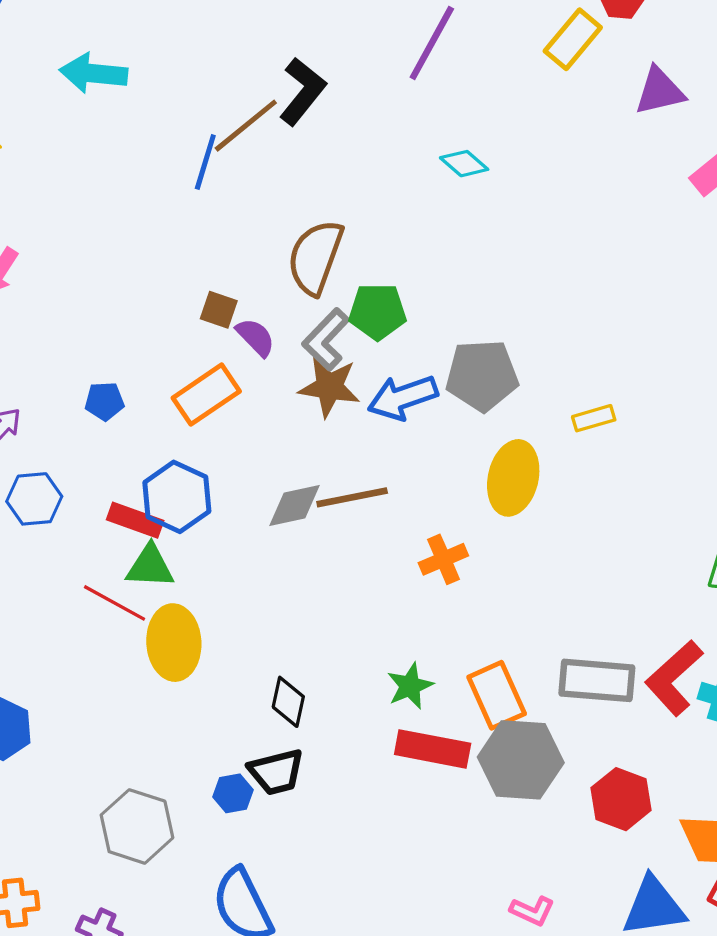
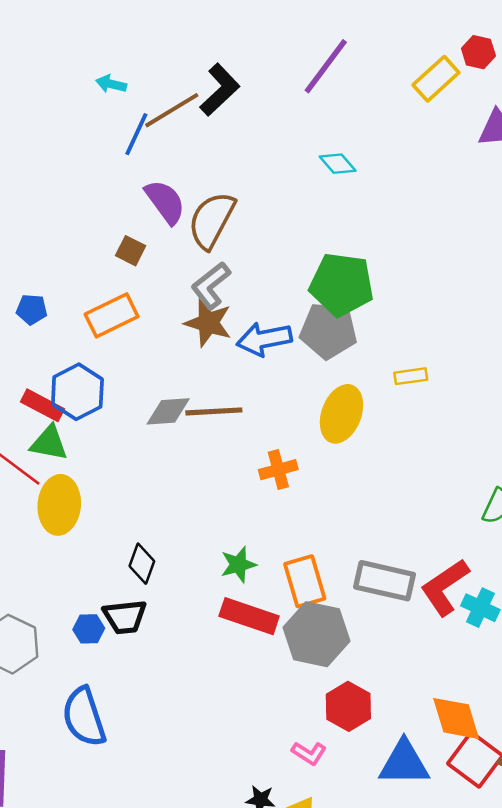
cyan arrow: (93, 73) -> (111, 84), moved, size x0.6
green pentagon: (378, 312) -> (342, 285), moved, size x1.4
purple semicircle: (256, 337) -> (165, 202), moved, size x1.4
red hexagon: (621, 799) -> (348, 706), moved

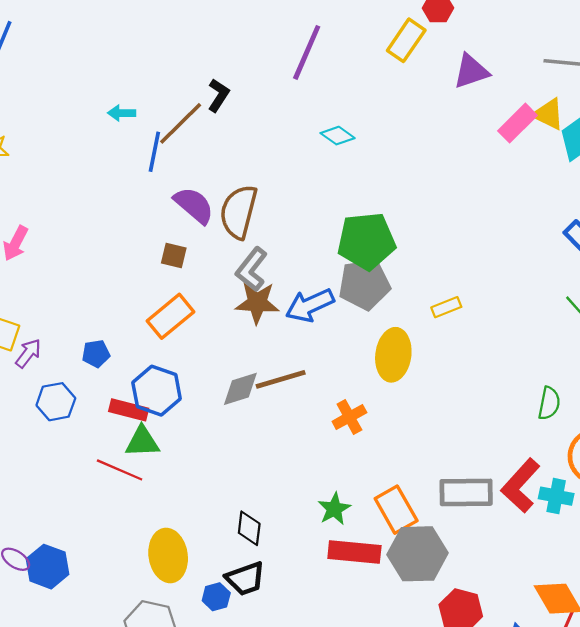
black L-shape: (220, 90) -> (218, 95), size x0.7
blue pentagon: (32, 309) -> (96, 354), moved
yellow ellipse: (59, 505) -> (168, 555), moved

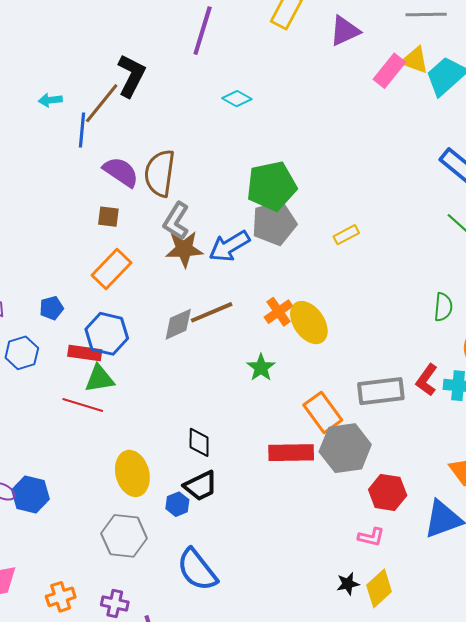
black L-shape: (218, 95) -> (131, 76), size x1.5
yellow ellipse: (393, 355) -> (309, 323), moved, turned -36
orange cross: (349, 417) -> (279, 312), moved
red L-shape: (520, 486) -> (427, 380), size x0.7
green star: (334, 509) -> (261, 368), moved

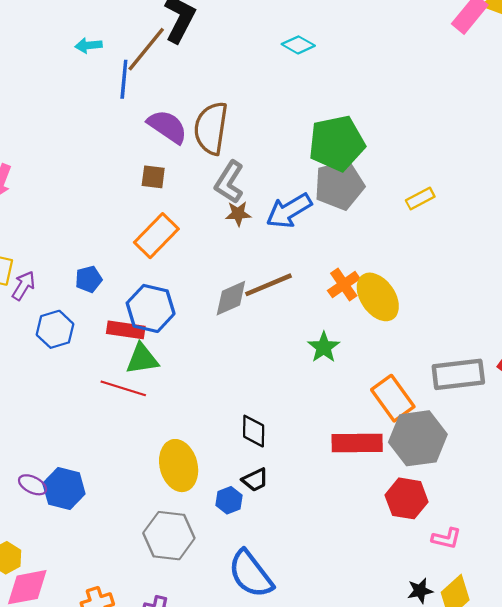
brown star: (184, 249) -> (238, 214), size x0.6
black trapezoid: (201, 486) -> (255, 480), size x0.7
red hexagon: (388, 492) -> (407, 498), moved

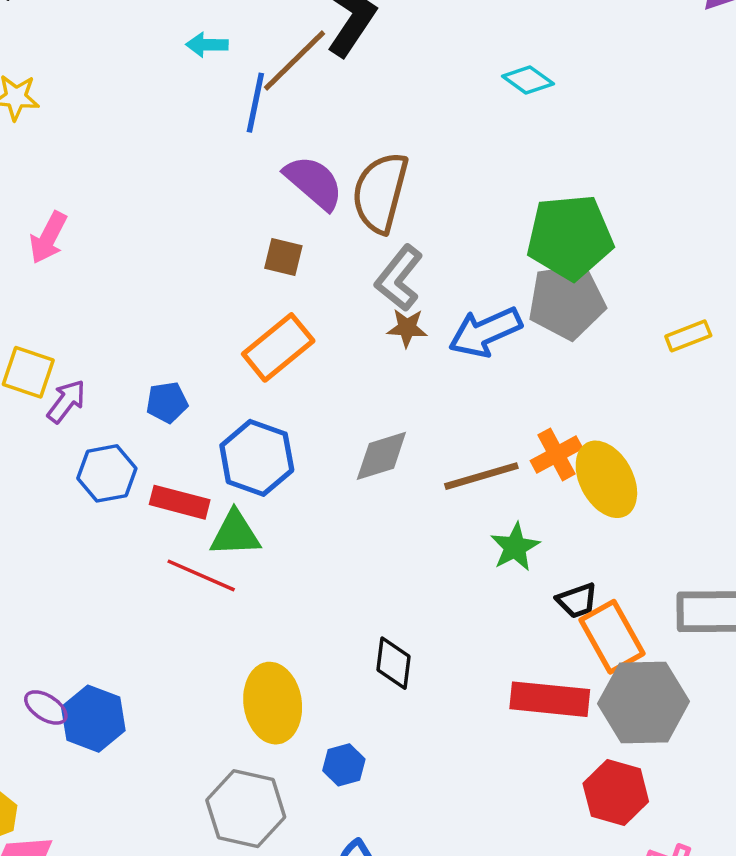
brown line: (269, 285) -> (481, 476), moved
red rectangle: (126, 330) -> (180, 502), moved
black trapezoid: (255, 480) -> (577, 601), moved

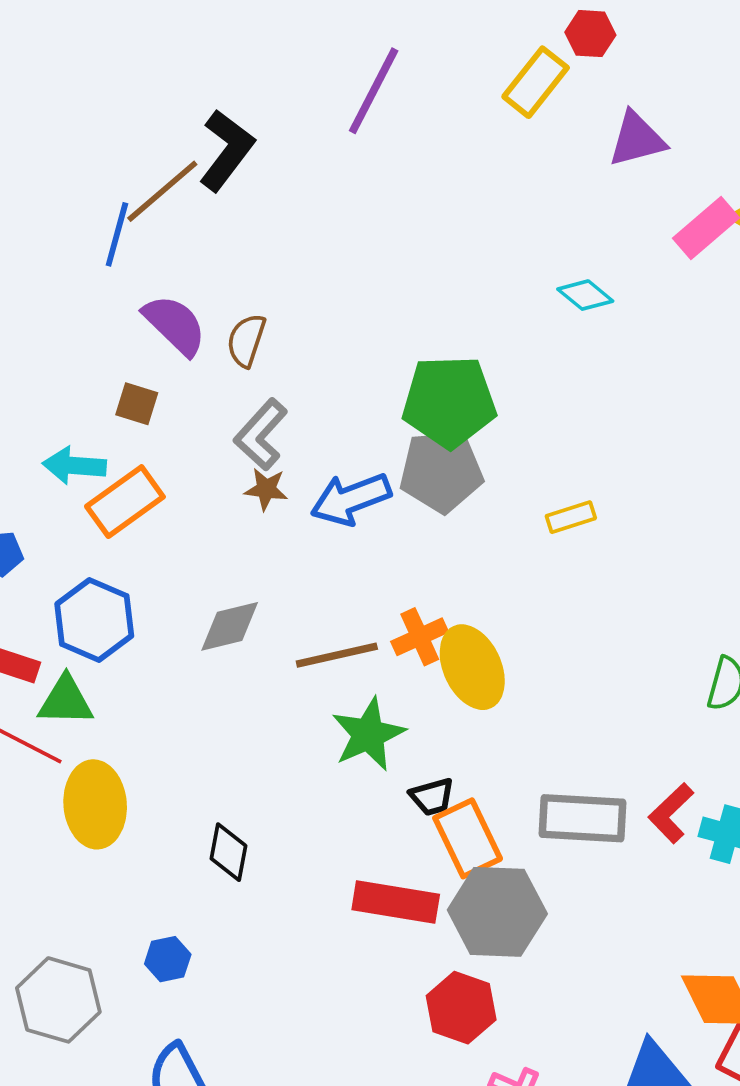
cyan arrow: (207, 45) -> (74, 466), moved, size x1.4
cyan diamond: (528, 80) -> (585, 295), moved
brown semicircle: (380, 192) -> (246, 340), size x0.6
green star: (515, 547) -> (368, 734), size x1.4
yellow ellipse: (273, 703) -> (95, 804), moved

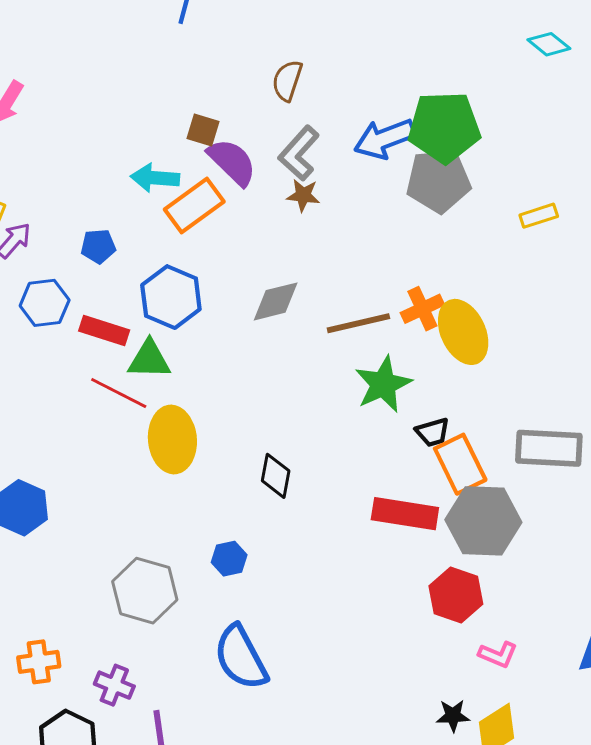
purple semicircle: (175, 325) -> (232, 162), moved
blue arrow: (351, 499) -> (385, 139), moved

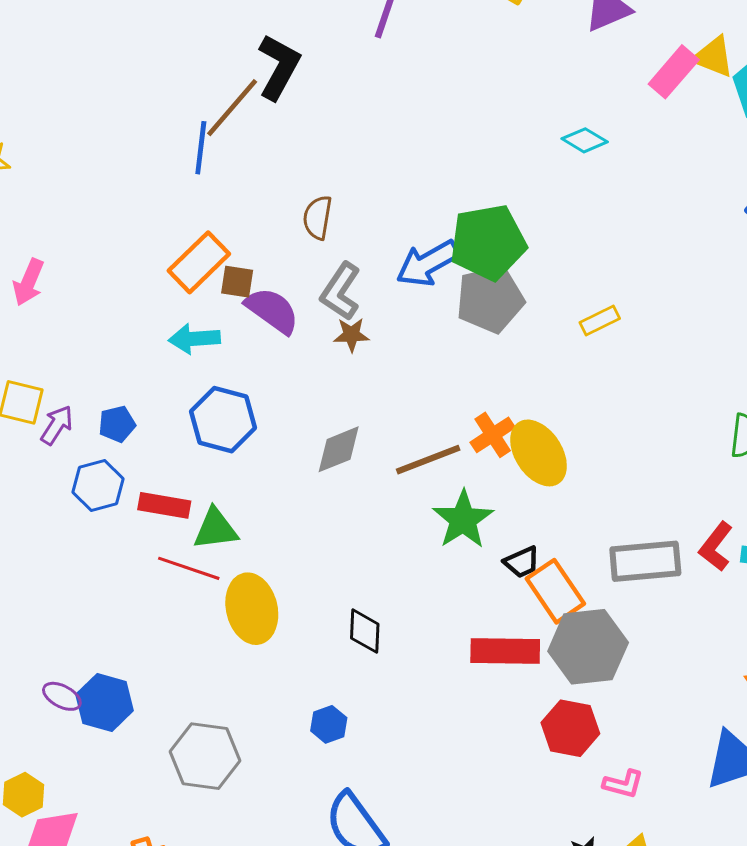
orange rectangle: (194, 206) -> (199, 262), moved
blue pentagon: (98, 246) -> (117, 424), moved
blue hexagon: (171, 297) -> (223, 420), moved
gray hexagon: (145, 591) -> (205, 756), moved

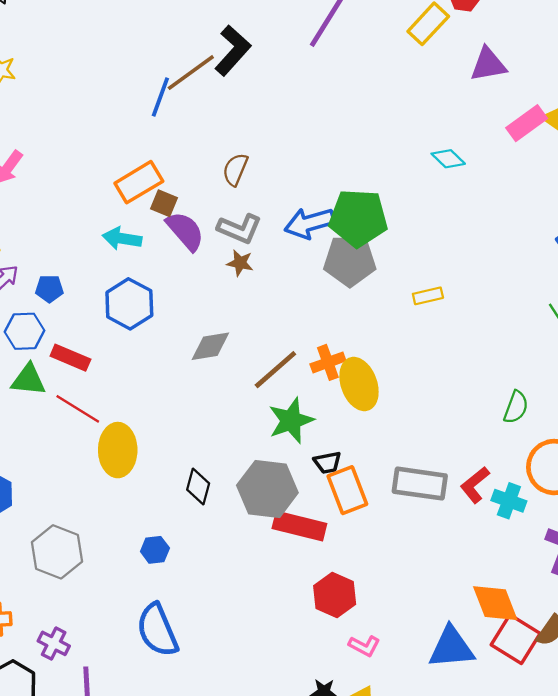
gray L-shape: (341, 291) -> (240, 229), turned -114
brown line: (428, 460) -> (275, 370), turned -33
green triangle: (216, 529) -> (28, 380), moved
gray hexagon: (588, 647) -> (267, 489), moved

